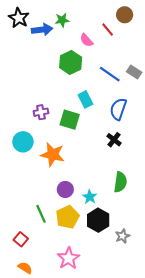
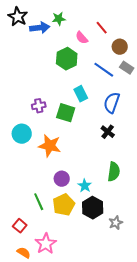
brown circle: (125, 15) -> (120, 47), moved
pink star: (68, 258) -> (46, 244), moved

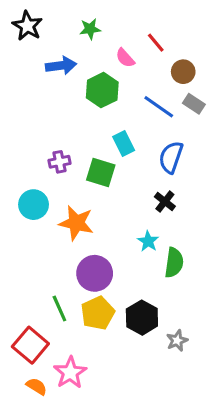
blue arrow: (40, 28) -> (61, 66), moved
purple circle: (62, 179) -> (95, 273), size x1.5
cyan star: (85, 186) -> (148, 241), moved
red square: (20, 226) -> (30, 345), size x1.6

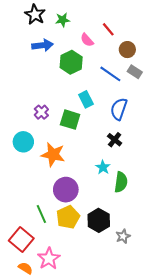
black star: (27, 26) -> (35, 15), moved
purple cross: (59, 162) -> (41, 112), turned -32

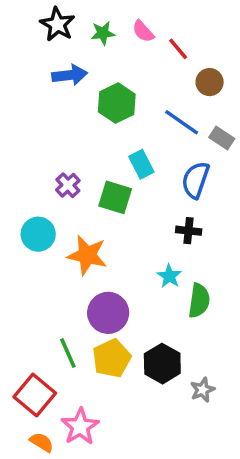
pink semicircle: (87, 40) -> (143, 31), moved
gray rectangle: (135, 72) -> (222, 138), moved
black cross: (115, 140) -> (189, 231), turned -32

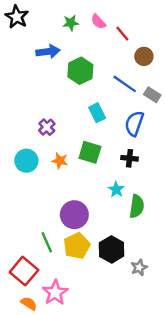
black star: (57, 24) -> (17, 17), moved
green square: (115, 197) -> (90, 152), moved
orange star: (87, 255) -> (60, 161), moved, size x0.6

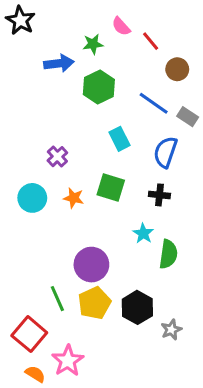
green star: (71, 23) -> (93, 44), moved

